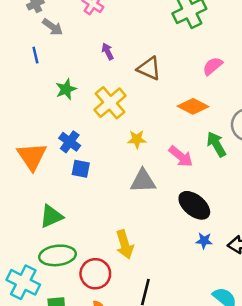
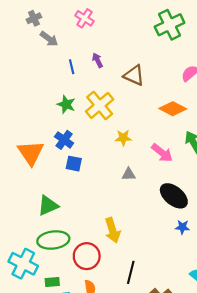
blue line: (35, 55) -> (72, 67), moved
green star: (66, 89) -> (66, 104), moved, turned -30
gray triangle: (143, 181) -> (129, 174), size x0.6

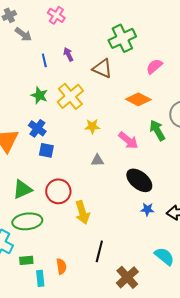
green cross: (170, 25) -> (122, 38), moved
red circle: (87, 256) -> (58, 191), moved

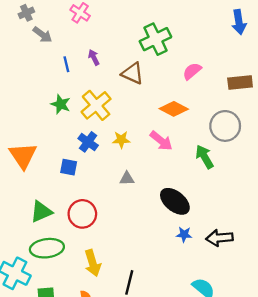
blue cross: (37, 128) -> (88, 142), moved
green arrow: (157, 130) -> (205, 157), moved
pink arrow: (128, 140) -> (161, 141), moved
yellow arrow: (82, 212) -> (93, 263), moved

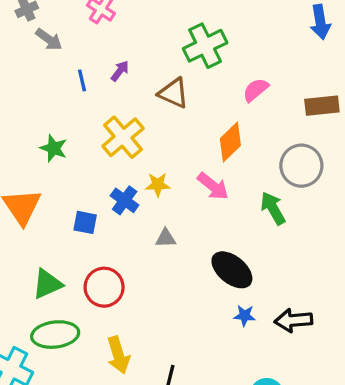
purple arrow: (94, 57) -> (120, 71), turned 63
green star: (61, 104) -> (54, 148), moved
orange diamond: (174, 109) -> (230, 142), turned -72
blue cross: (88, 142) -> (125, 200), moved

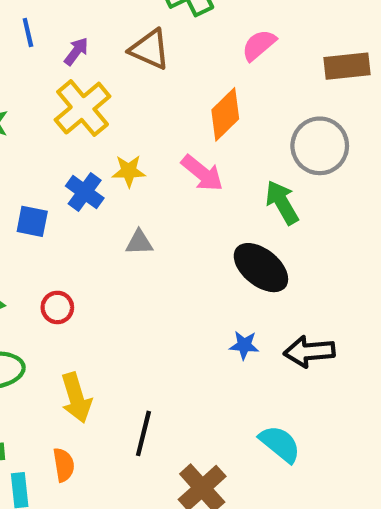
purple arrow: (120, 71) -> (76, 51), moved
black ellipse: (232, 270) -> (261, 268), moved
red circle: (104, 287) -> (57, 307), size x0.6

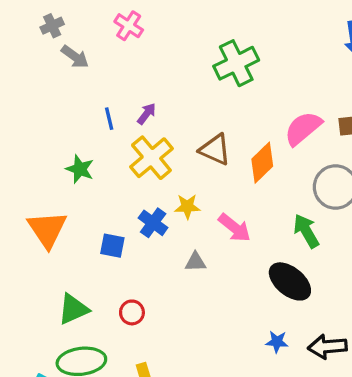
blue line: (28, 32) -> (109, 119), moved
pink semicircle: (259, 45) -> (303, 128), moved, size x1.4
brown triangle: (150, 49) -> (215, 150), moved
pink arrow: (202, 173) -> (235, 228), moved

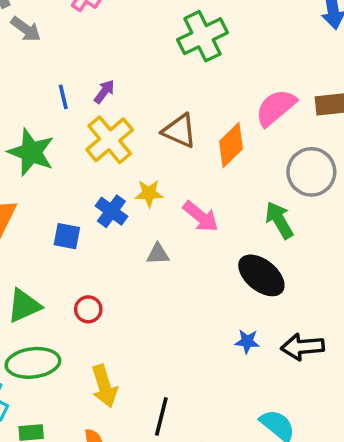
green star: (80, 169) -> (31, 152), size x1.5

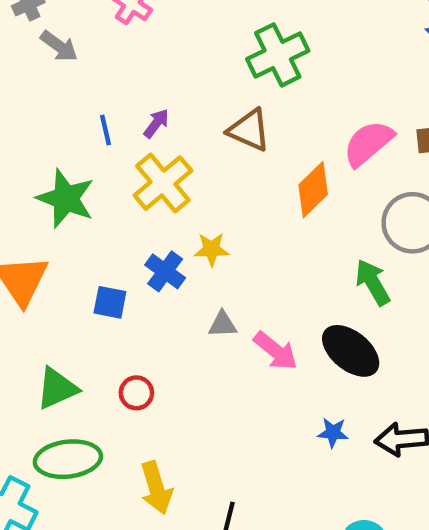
brown triangle: (179, 131) -> (249, 130), moved
pink arrow: (201, 217) -> (276, 351), moved

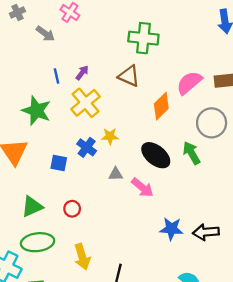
gray arrow: (59, 46) -> (45, 34), moved
green cross: (278, 55) -> (143, 38), turned 32
black ellipse: (351, 351) -> (156, 155), moved
blue star: (333, 433) -> (171, 229), size x1.5

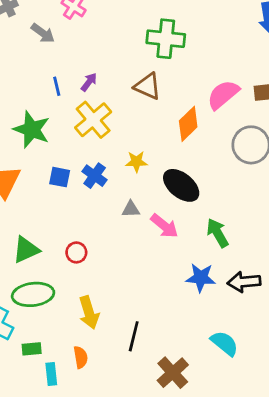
yellow star: (110, 136) -> (136, 162), moved
green arrow: (191, 153) -> (217, 233), moved
blue square: (59, 163) -> (60, 177), moved

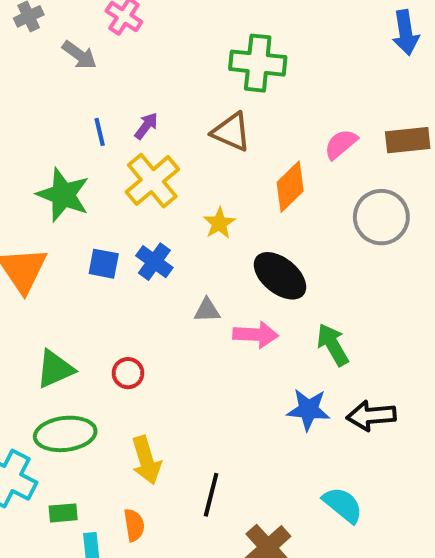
pink semicircle: (223, 95) -> (341, 144), size x0.7
yellow star: (136, 162) -> (219, 223), moved, turned -30
pink arrow: (164, 226) -> (256, 335), turned -36

